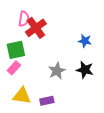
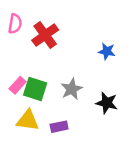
pink semicircle: (24, 19) -> (15, 24), moved
green square: (16, 50) -> (35, 89), moved, turned 30
black star: (85, 70) -> (107, 103), moved

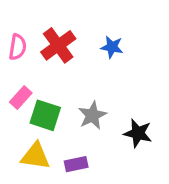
pink semicircle: (15, 24) -> (18, 47), moved
blue star: (107, 51) -> (112, 47), moved
pink rectangle: (18, 85) -> (21, 97), moved

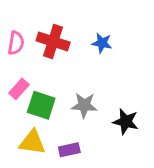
red cross: (58, 45) -> (53, 42), turned -36
gray star: (92, 115) -> (84, 105), turned 30

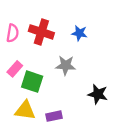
gray star: (84, 105) -> (66, 65), moved

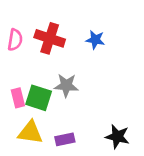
gray star: (66, 65) -> (66, 85), moved
pink rectangle: (15, 69) -> (18, 98), moved, turned -56
black star: (98, 94) -> (117, 137), moved

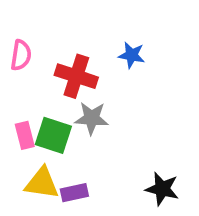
red cross: (50, 38) -> (76, 76), moved
purple rectangle: (65, 139) -> (74, 193), moved

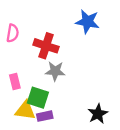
blue star: (132, 55) -> (87, 22), moved, size x1.5
green square: (53, 135) -> (38, 98), moved
black star: (162, 189) -> (98, 114), turned 30

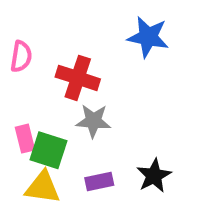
green square: (38, 98) -> (48, 150), moved
black star: (98, 114) -> (154, 176), moved
purple rectangle: (45, 116) -> (99, 182), moved

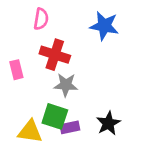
pink semicircle: (21, 56) -> (41, 19), moved
pink rectangle: (25, 139) -> (16, 70), moved
green square: (48, 150) -> (55, 116), moved

